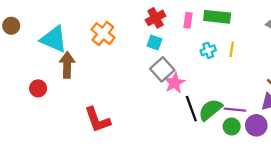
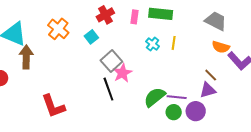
cyan square: (154, 43) -> (91, 37), moved, turned 32
cyan cross: (208, 50) -> (153, 44), turned -32
black line: (191, 109) -> (108, 89), moved

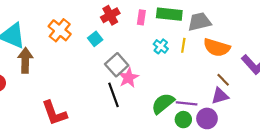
gray trapezoid: (216, 21) -> (199, 22), moved, turned -40
orange semicircle: (221, 47) -> (217, 48), moved, size x1.4

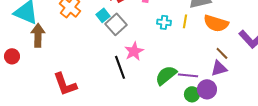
cyan cross: (161, 46) -> (164, 22), turned -32
gray square: (117, 65) -> (116, 24), moved
green circle: (183, 120) -> (192, 94), moved

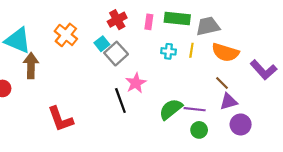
brown line: (222, 53) -> (222, 83), moved
purple circle: (207, 89) -> (241, 124), moved

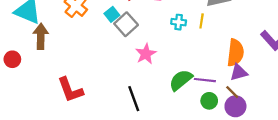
orange semicircle: (225, 52) -> (235, 53), moved, turned -100
brown line: (222, 83) -> (232, 92), moved
black line: (120, 100) -> (134, 99), moved
purple circle: (241, 124) -> (235, 106), moved

